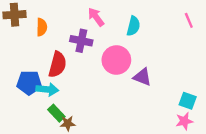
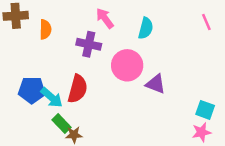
red semicircle: (58, 65) -> (78, 89), moved
cyan arrow: (47, 89) -> (52, 98), turned 35

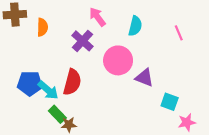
pink line: (206, 22) -> (179, 33), moved
purple cross: (89, 44) -> (83, 41), turned 30
cyan square: (205, 110) -> (170, 102), moved

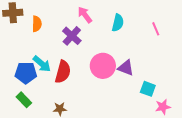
pink circle: (118, 60) -> (103, 66), moved
cyan arrow: (48, 90) -> (42, 64), moved
green rectangle: (57, 114) -> (24, 100), moved

